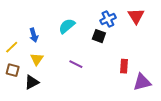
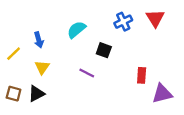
black square: (99, 36) -> (104, 50), moved
brown square: (13, 70) -> (14, 94), moved

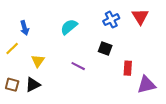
blue arrow: (39, 40) -> (24, 28), moved
black square: (104, 50) -> (105, 48), moved

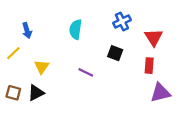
red triangle: (140, 16) -> (154, 37), moved
cyan semicircle: (69, 27) -> (76, 29), turned -42
red rectangle: (128, 68) -> (149, 66), moved

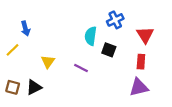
cyan semicircle: (76, 29) -> (91, 36), moved
yellow triangle: (42, 67) -> (48, 62), moved
purple triangle: (160, 93) -> (139, 87), moved

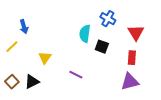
blue cross: (115, 20) -> (108, 19), turned -35
purple line: (81, 68) -> (76, 75), moved
brown square: (13, 87) -> (12, 82), turned 32

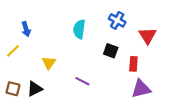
cyan semicircle: (85, 34) -> (79, 29), moved
red rectangle: (132, 58) -> (133, 64), moved
brown square: (12, 82) -> (13, 89), turned -32

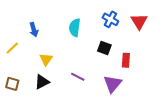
blue arrow: (26, 29) -> (34, 30), moved
red triangle: (148, 36) -> (139, 21), moved
black triangle: (35, 89) -> (42, 82), moved
purple triangle: (141, 89) -> (113, 84), moved, turned -36

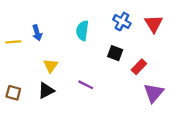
yellow line: (12, 48) -> (13, 42), moved, turned 40
red rectangle: (126, 60) -> (139, 67), turned 40
purple triangle: (113, 84) -> (154, 93), moved

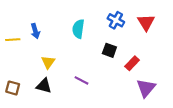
black triangle: (46, 91) -> (44, 86), turned 42

